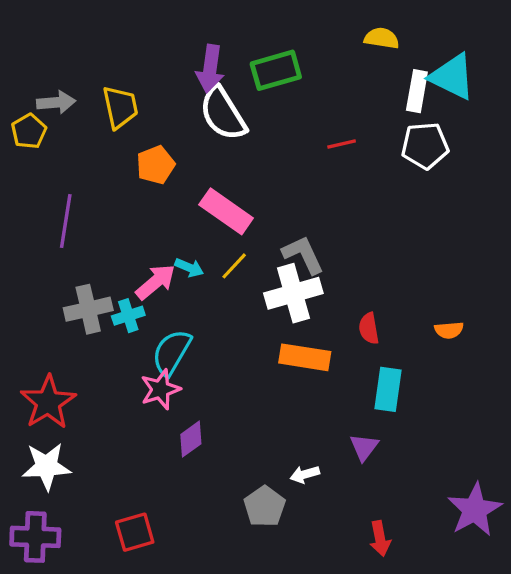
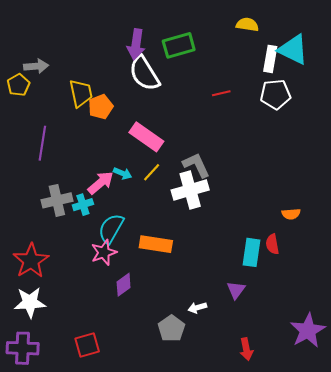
yellow trapezoid: (120, 107) -> (81, 93), moved
red semicircle: (369, 328) -> (272, 244), moved
orange rectangle: (305, 357) -> (156, 244), moved

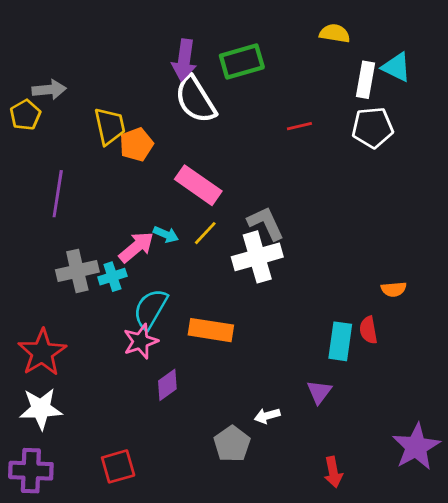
cyan triangle: (293, 50) -> (396, 67), size x0.7

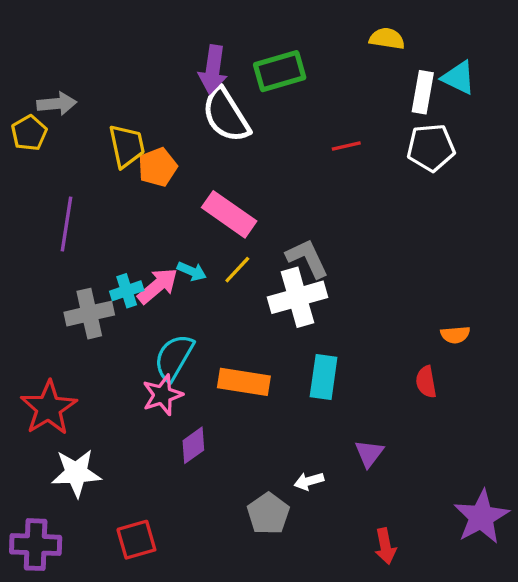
cyan cross: (112, 277) -> (127, 291), moved
cyan rectangle: (340, 341) -> (324, 377), moved
white star: (41, 409) -> (76, 473), moved

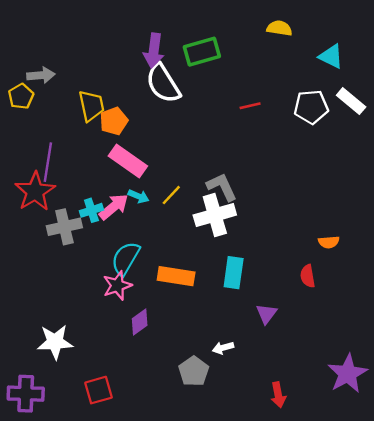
white rectangle: (423, 92) -> (351, 101), moved, turned -60
pink rectangle: (229, 214) -> (128, 161), moved
red star: (49, 408) -> (35, 192), moved
purple triangle: (369, 453) -> (267, 314), moved

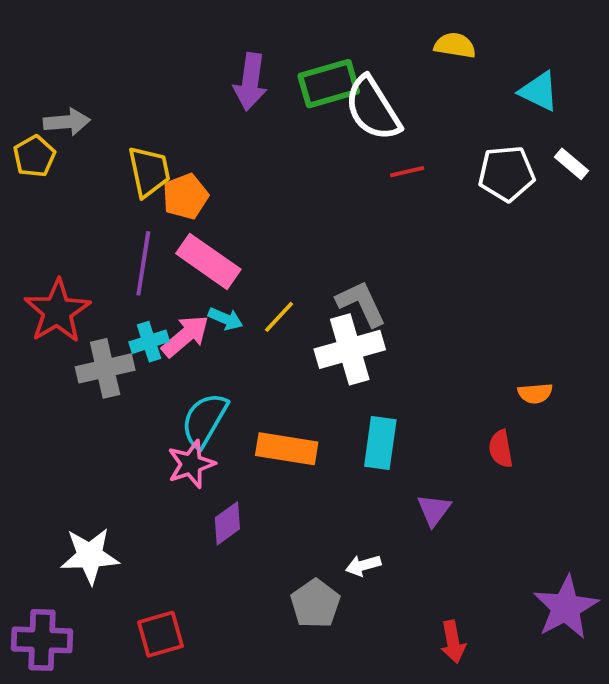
white semicircle: (163, 83) -> (373, 108), moved
white rectangle: (351, 101) -> (571, 164), size x0.7
purple line: (48, 162) -> (143, 263), moved

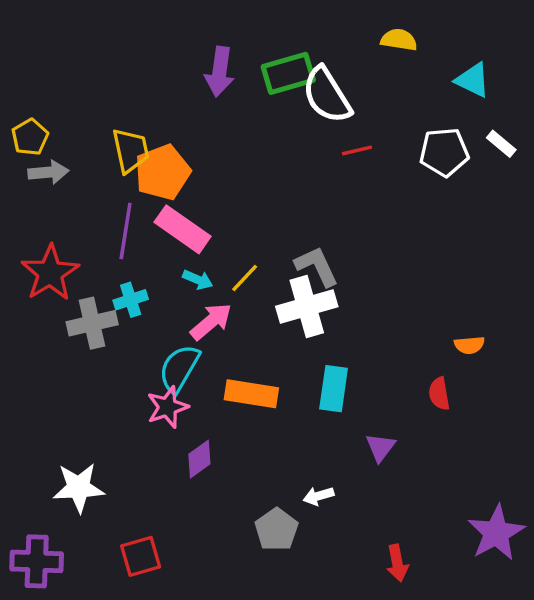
gray arrow: (67, 122) -> (48, 172), moved
orange pentagon: (185, 196) -> (162, 172), size x1.4
pink arrow: (185, 336) -> (211, 322), moved

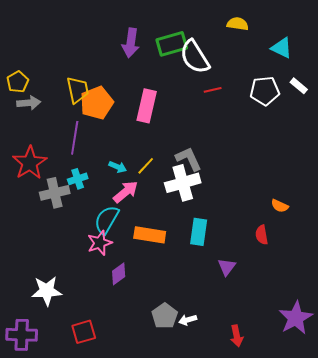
pink rectangle: (183, 229) -> (147, 106), moved, turned 68
orange semicircle: (469, 345) -> (280, 206), turned 30
white arrow: (318, 496) -> (188, 320), moved

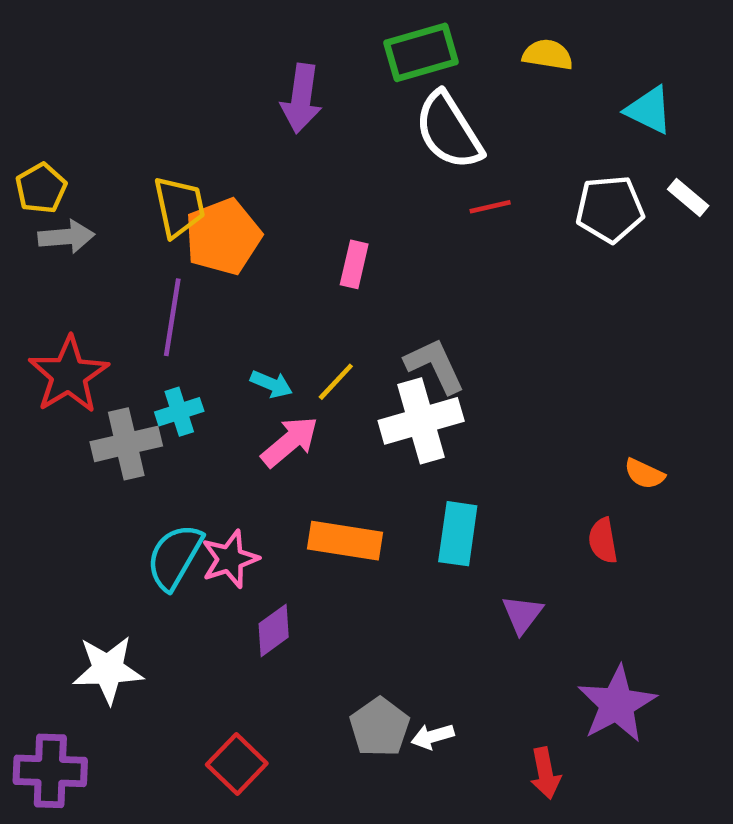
green rectangle: (172, 44) -> (421, 52), moved
pink rectangle: (147, 106) -> (354, 264), moved, size x0.6
cyan semicircle: (107, 220) -> (175, 557), moved
purple star: (296, 318) -> (617, 704), moved
red square: (84, 332) -> (237, 764), moved, turned -30

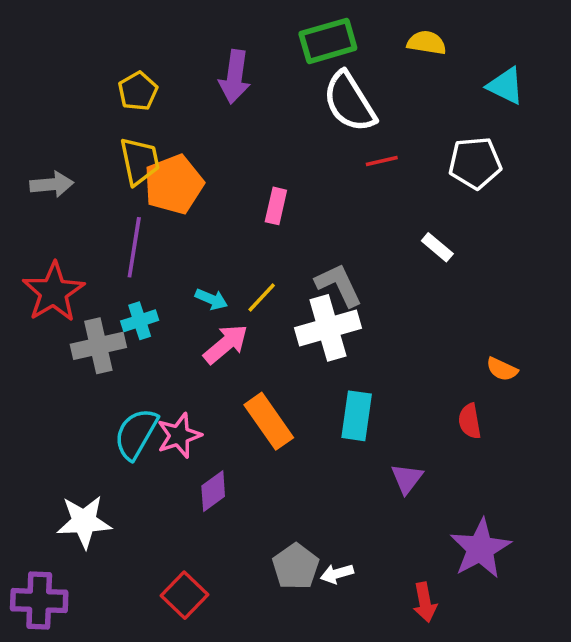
yellow pentagon: (41, 188) -> (138, 91), moved
white rectangle: (688, 197) -> (437, 247), moved
orange rectangle: (345, 541) -> (269, 421), turned 46

